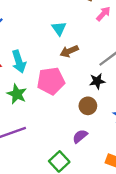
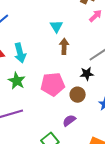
brown arrow: (69, 51) -> (64, 46), turned 112
pink pentagon: (51, 81) -> (53, 84), moved

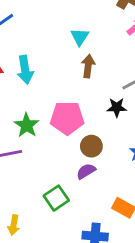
green star: (17, 81) -> (27, 125), moved
brown circle: (78, 95) -> (91, 146), moved

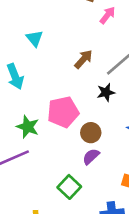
cyan triangle: (80, 37) -> (35, 38), moved
brown arrow: (88, 66) -> (83, 59), moved, turned 48

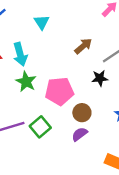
green star: (28, 127) -> (26, 82), moved
green square: (69, 187) -> (40, 127), moved

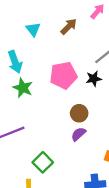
brown arrow: (83, 46) -> (69, 26), moved
pink pentagon: (59, 91) -> (63, 75), moved
green square: (40, 127) -> (43, 162), moved

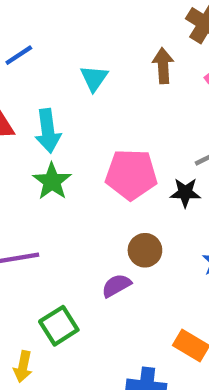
brown arrow: (69, 26) -> (163, 66), moved, turned -60
purple semicircle: (78, 134) -> (116, 286), moved

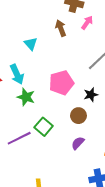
black star: (185, 193) -> (91, 95), moved
purple semicircle: (116, 286) -> (78, 143), moved
green square: (59, 326) -> (44, 127), moved

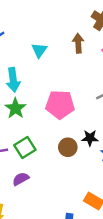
black star: (91, 95) -> (90, 138), moved
purple semicircle: (78, 143) -> (21, 179), moved

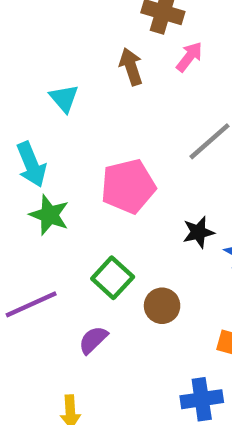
brown circle: (68, 147) -> (162, 306), moved
green square: (25, 148) -> (113, 278), moved

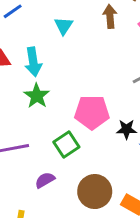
pink pentagon: (128, 186) -> (92, 112), moved
brown circle: (162, 306) -> (95, 192), moved, size x1.5

